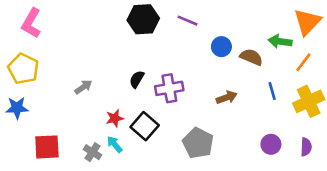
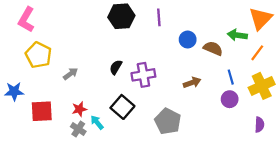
purple line: (188, 21) -> (159, 17), turned 63
yellow pentagon: (23, 69) -> (38, 55), moved
red star: (115, 118) -> (79, 109), moved
purple circle: (271, 144) -> (230, 99), moved
red square: (47, 147) -> (42, 111), moved

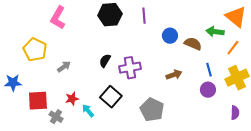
orange triangle: (261, 19) -> (236, 17), turned -35
pink L-shape: (26, 20) -> (58, 18), moved
gray cross: (78, 129) -> (56, 117), moved

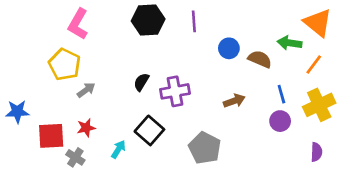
yellow pentagon: (35, 50) -> (65, 64), moved
red star: (72, 99) -> (86, 128), moved
cyan arrow: (88, 111) -> (118, 149), turned 72

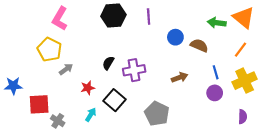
green arrow: (290, 43) -> (217, 23), moved
red star: (86, 128) -> (88, 88), moved

